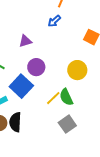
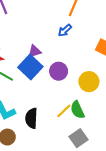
purple circle: (36, 67) -> (59, 71), moved
blue square: (21, 86) -> (30, 67), moved
black semicircle: (15, 122) -> (31, 118), moved

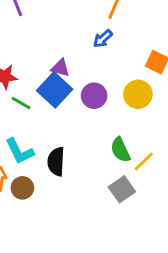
purple triangle: (35, 51) -> (60, 68), turned 32
yellow circle: (89, 82) -> (138, 94), moved
yellow line: (64, 111) -> (144, 162), moved

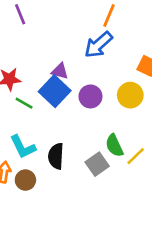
blue arrow: (103, 39) -> (98, 45), size x1.6
gray square: (122, 189) -> (97, 164), moved

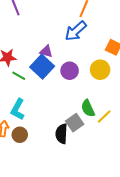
cyan L-shape: (23, 147) -> (18, 109), turned 55
black semicircle: (56, 156) -> (61, 134), moved

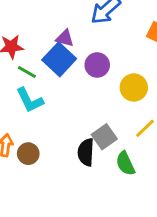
yellow circle: (100, 70) -> (134, 88), moved
green semicircle: (88, 108) -> (125, 163), moved
cyan L-shape: (18, 109) -> (30, 100), moved, turned -55

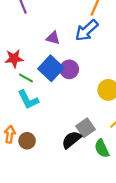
purple triangle: (65, 38) -> (53, 38), moved
purple circle: (97, 65) -> (69, 69), moved
black semicircle: (86, 152) -> (71, 140), turned 48

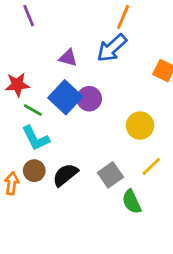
black semicircle: (71, 140) -> (65, 175), moved
brown circle: (27, 141) -> (34, 171), moved

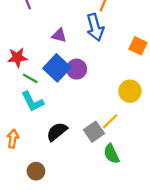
blue arrow: (112, 48) -> (95, 27), turned -64
yellow circle: (140, 126) -> (130, 91), moved
yellow line: (151, 166) -> (110, 121), moved
brown circle: (34, 171) -> (36, 171), moved

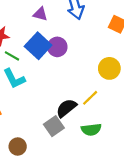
black semicircle: (57, 132) -> (66, 108), moved
gray square: (94, 132) -> (54, 126), moved
green semicircle: (111, 154) -> (91, 130), turned -72

